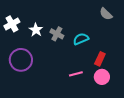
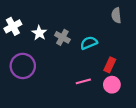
gray semicircle: (106, 14) -> (116, 15), turned 40

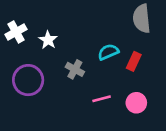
gray semicircle: (116, 15) -> (142, 19), size x1.5
gray cross: (62, 37) -> (75, 69), moved
red rectangle: (110, 65) -> (134, 61), moved

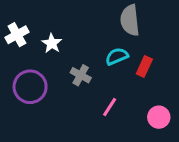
gray semicircle: (142, 19) -> (130, 20), moved
pink line: (102, 99) -> (110, 107), turned -42
pink circle: (136, 103) -> (159, 117), moved

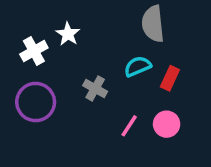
white cross: (17, 35) -> (34, 51), moved
white star: (52, 43) -> (68, 34), moved
pink circle: (159, 117) -> (167, 124), moved

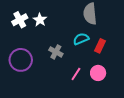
white cross: (34, 51) -> (20, 20), moved

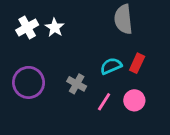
cyan semicircle: (81, 39) -> (111, 66), moved
gray cross: (56, 52) -> (77, 84), moved

